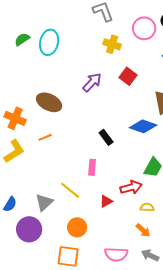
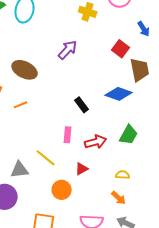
red square: (128, 76) -> (121, 49), moved
red arrow: (131, 187) -> (96, 142), moved
gray triangle: (44, 202) -> (20, 170), turned 36
orange circle: (77, 227) -> (62, 190), moved

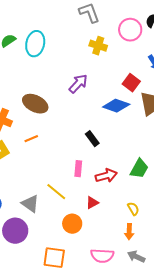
blue diamond: (119, 94) -> (116, 106), moved
gray triangle: (20, 170) -> (30, 204), turned 42
yellow semicircle: (123, 175) -> (133, 209), turned 56
orange arrow: (119, 198) -> (129, 232), turned 49

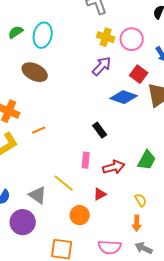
pink circle: (130, 30) -> (132, 39), moved
purple arrow: (78, 84) -> (102, 66), moved
brown ellipse: (35, 104) -> (35, 72), moved

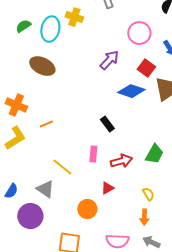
yellow cross: (106, 37) -> (74, 17), moved
yellow line: (64, 183) -> (62, 167), moved

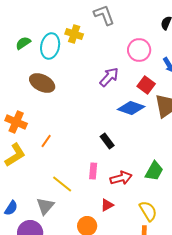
orange line: (46, 124) -> (46, 141), turned -32
gray triangle: (45, 189) -> (45, 206), turned 36
yellow semicircle: (148, 194) -> (148, 211), size x1.5

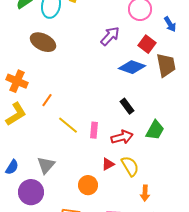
black rectangle: (107, 141) -> (127, 106), moved
yellow line: (62, 184) -> (68, 125), moved
yellow semicircle: (148, 211) -> (130, 166), moved

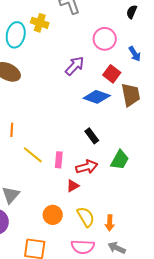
orange line: (47, 100) -> (12, 130), turned -32
red triangle: (108, 164) -> (73, 186), moved
yellow semicircle: (130, 166) -> (86, 217), moved

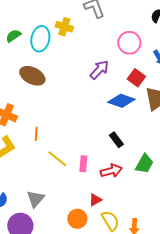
red triangle: (73, 186) -> (95, 200), moved

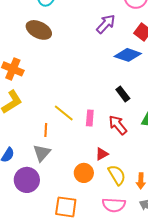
orange line: (36, 134) -> (46, 130), moved
red arrow: (111, 171) -> (118, 125), turned -115

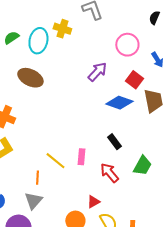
pink rectangle: (90, 118) -> (81, 157), moved

